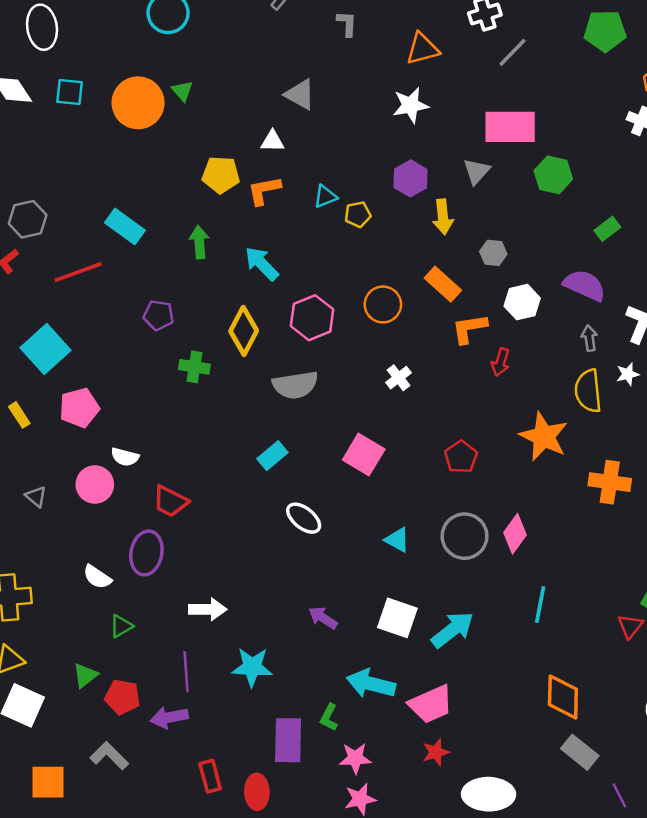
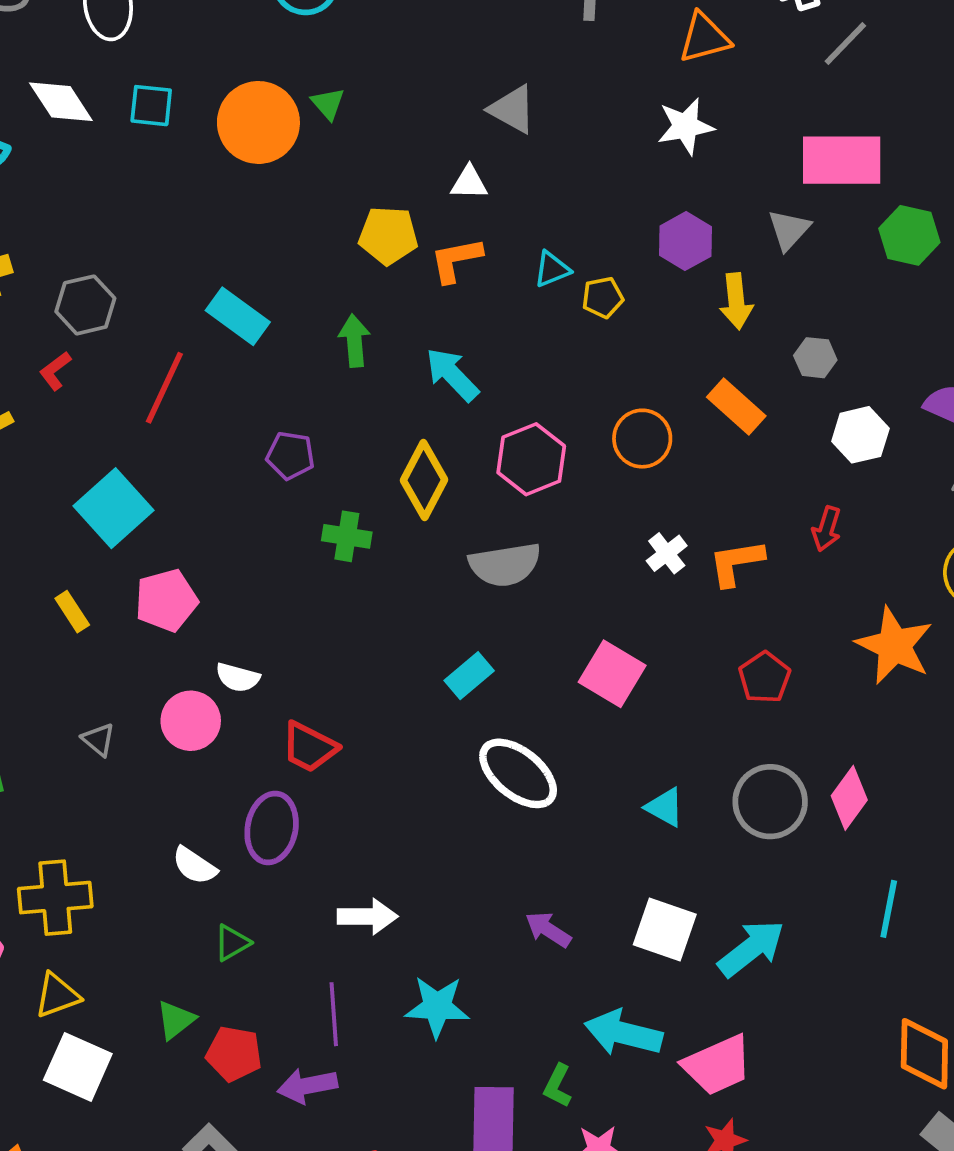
red line: (78, 272) -> (164, 388), turned -45
orange L-shape: (469, 328) -> (736, 563), moved
white ellipse: (304, 518) -> (518, 773), size x1.4

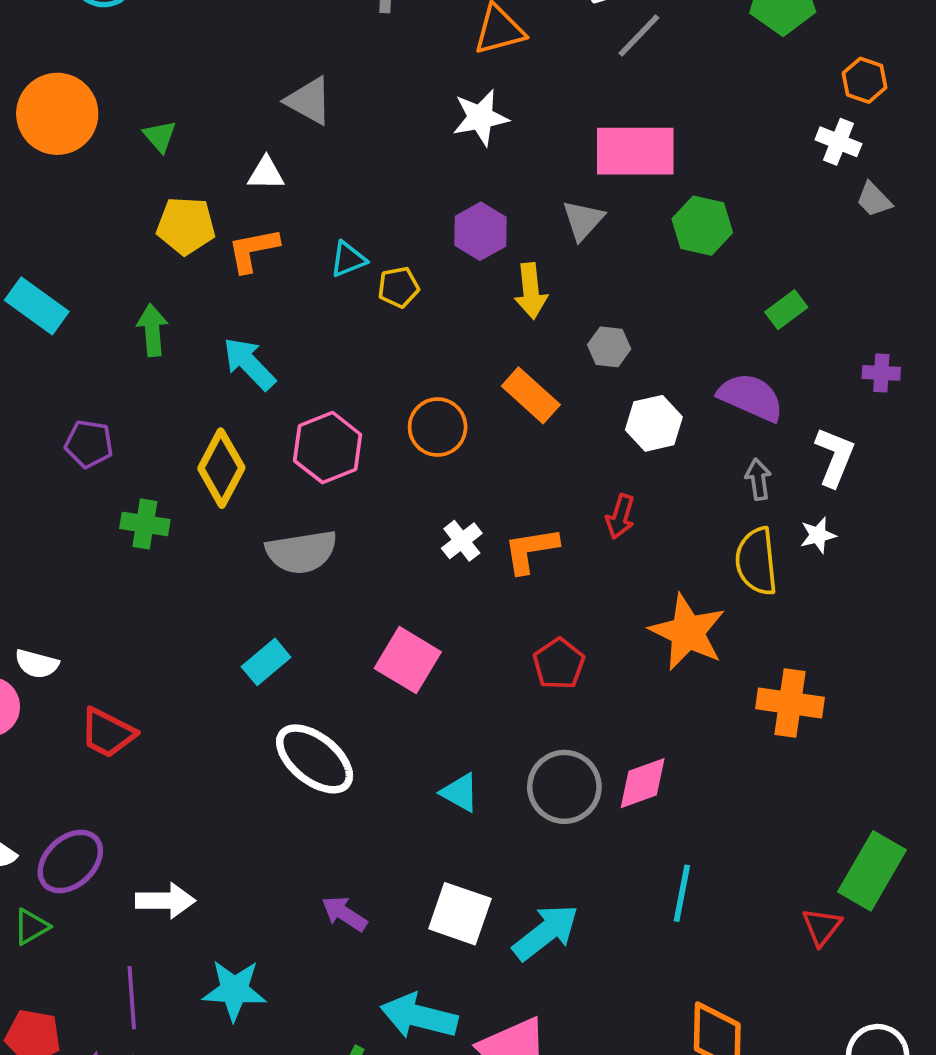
green triangle: (328, 104) -> (160, 136), moved
pink diamond: (849, 798) -> (643, 783), turned 34
purple ellipse: (272, 828) -> (70, 861), moved, turned 36

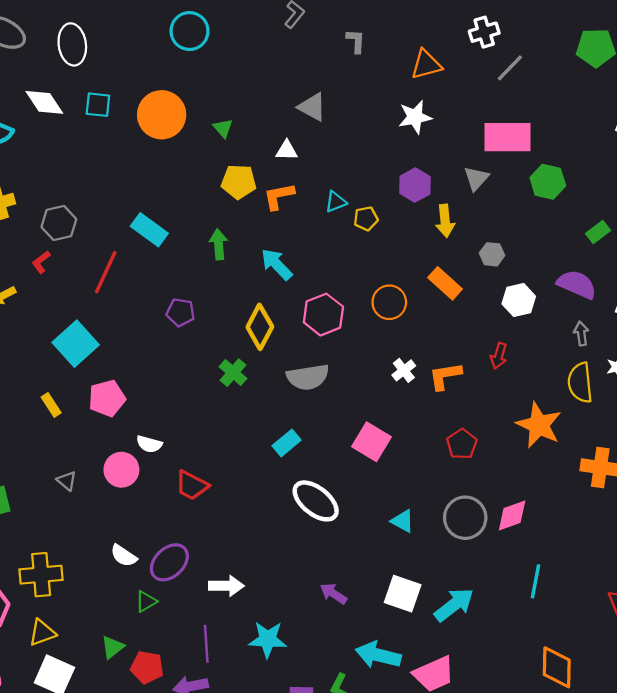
green cross: (145, 524) -> (233, 373), moved, turned 32

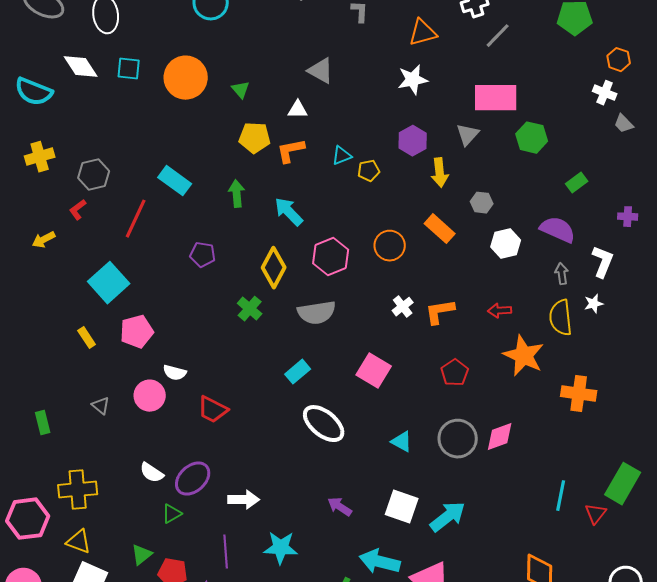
red arrow: (499, 356) -> (500, 311), moved, turned 70
cyan line: (536, 581) -> (561, 496), moved
yellow triangle: (42, 633) -> (79, 542), turned 40

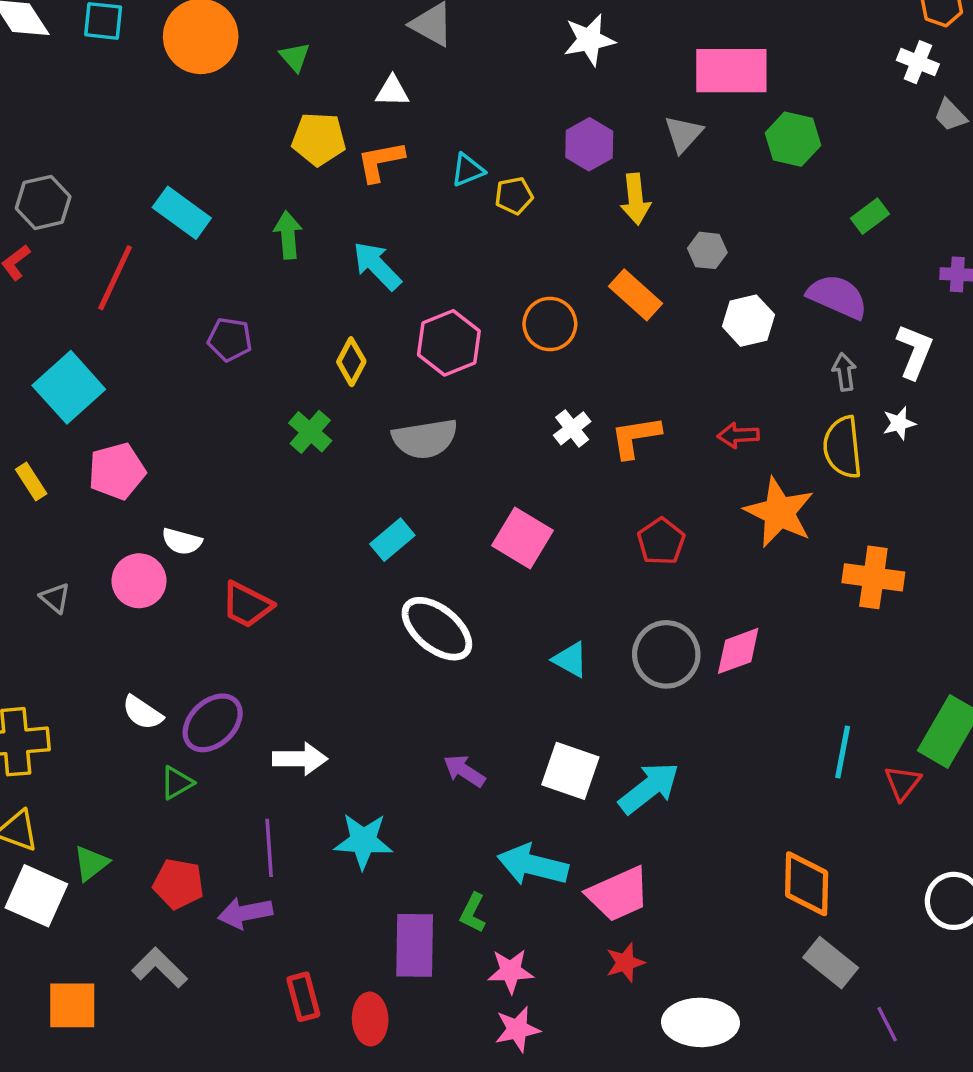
yellow diamond: (274, 268) -> (351, 362), size x0.7
green triangle: (142, 555) -> (91, 863), moved

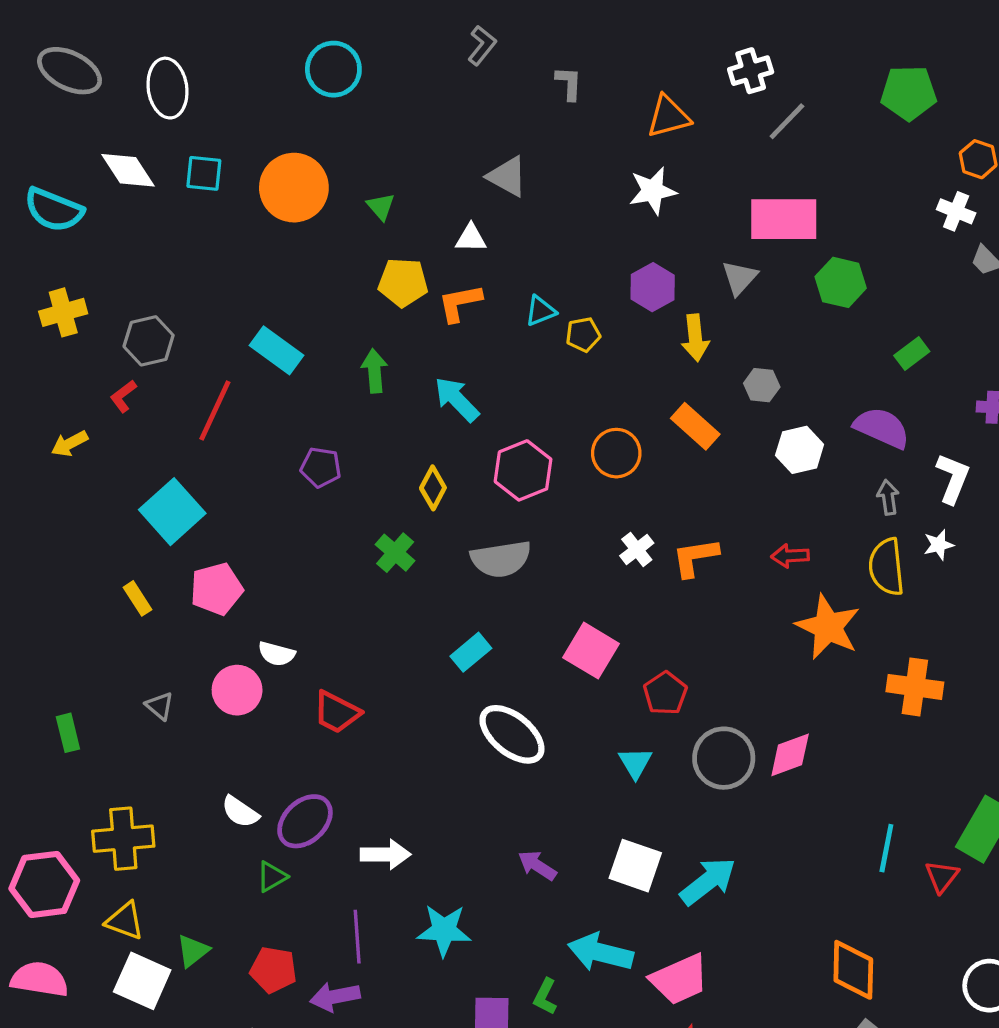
red pentagon: (661, 541) -> (665, 693), moved
cyan triangle: (570, 660) -> (635, 763), turned 30

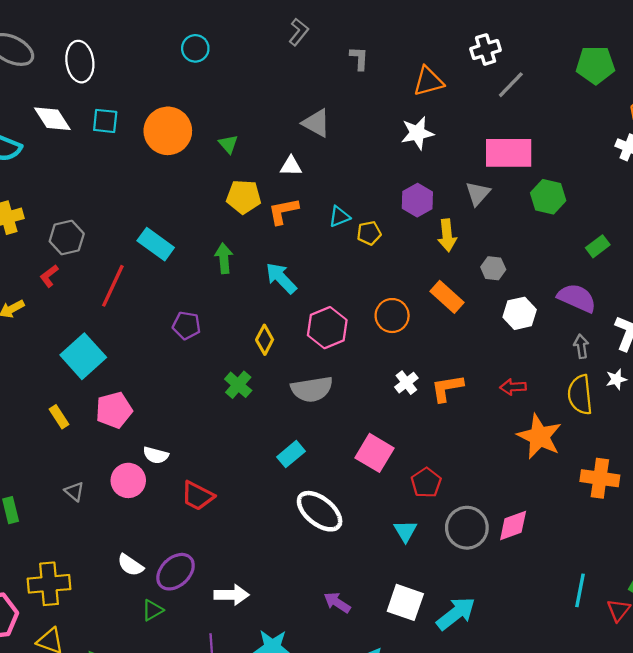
cyan circle: (333, 69) -> (195, 48), size x0.7

